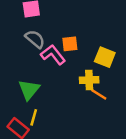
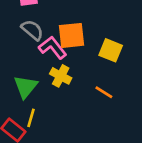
orange square: (70, 44) -> (71, 35), size x1.5
yellow cross: (89, 80) -> (61, 76), moved, turned 30

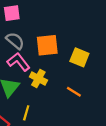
pink L-shape: (53, 48) -> (18, 62), moved
yellow line: (31, 118) -> (26, 113), moved

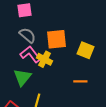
yellow cross: (38, 78) -> (44, 59), moved
orange line: (74, 92) -> (80, 81), turned -32

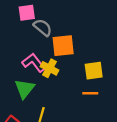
gray semicircle: (27, 35) -> (43, 28), moved
yellow square: (85, 50) -> (94, 71), moved, turned -30

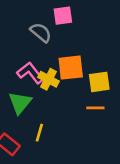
pink square: (27, 13) -> (63, 16), moved
orange square: (63, 46) -> (71, 68), moved

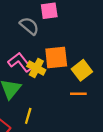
yellow square: (99, 82) -> (82, 70), turned -30

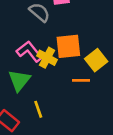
orange line: (78, 94) -> (81, 80), moved
yellow line: (28, 116) -> (38, 109), turned -35

